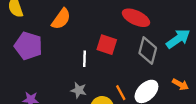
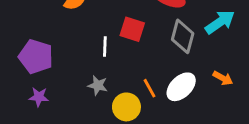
purple pentagon: (28, 46) -> (36, 57), moved

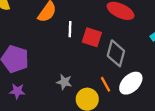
gray diamond: (183, 36) -> (116, 53), moved
white line: (105, 47) -> (70, 29), moved

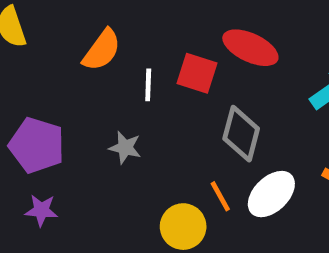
red square: (92, 37) -> (197, 73), moved
gray star: (64, 82) -> (125, 148), moved

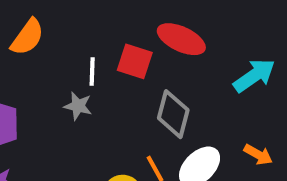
orange semicircle: (102, 50) -> (27, 37), moved
gray star: (125, 148) -> (78, 106), moved

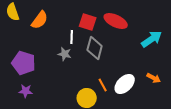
red square: (135, 61) -> (88, 22), moved
gray diamond: (173, 114) -> (95, 48), moved

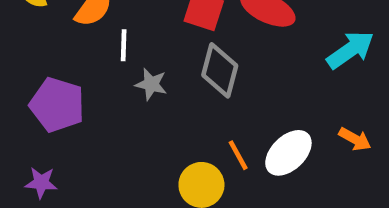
white line: (72, 37) -> (124, 45), moved
purple star: (26, 91) -> (41, 183), moved

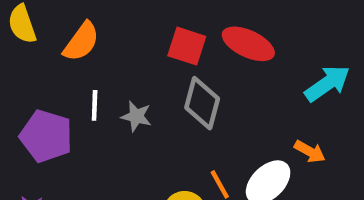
white line: (124, 45) -> (95, 105), moved
orange arrow: (355, 139) -> (310, 151), moved

